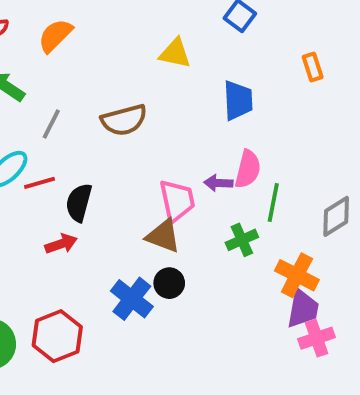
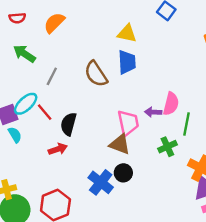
blue trapezoid: (238, 100) -> (127, 62), moved
brown semicircle: (124, 120) -> (96, 74), turned 72
red line: (40, 183) -> (45, 112), turned 66

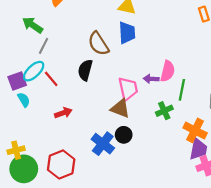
gray line: (52, 76) -> (44, 46), moved
black semicircle: (69, 124) -> (85, 70), moved

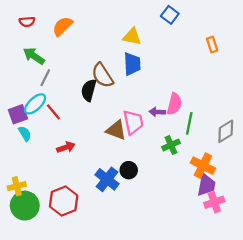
black semicircle: (85, 70) -> (89, 90), moved
brown triangle: (120, 108) -> (116, 130), moved

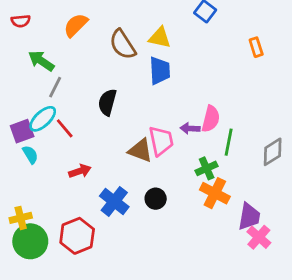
red semicircle: (27, 22) -> (21, 21), moved
brown semicircle: (102, 75) -> (123, 44), moved
orange cross: (203, 166) -> (215, 193), moved
blue cross: (107, 179) -> (114, 201), moved
pink cross: (214, 202) -> (259, 237), turned -30

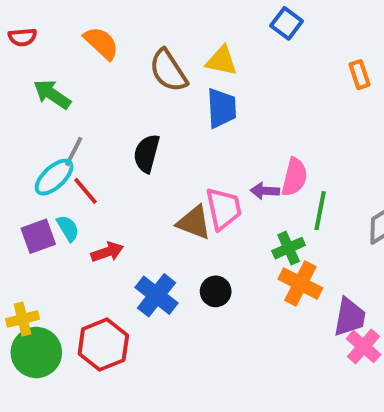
orange semicircle: (76, 25) -> (101, 43), turned 88
gray line: (55, 87) -> (74, 151), moved
purple square: (22, 131) -> (38, 236), moved
cyan semicircle: (30, 155) -> (68, 228), moved

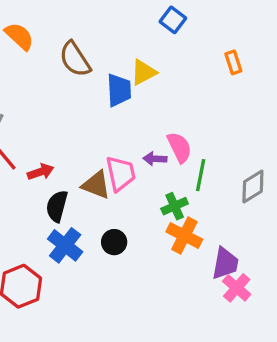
yellow triangle: (222, 61) -> (144, 72), moved, turned -40
black semicircle: (147, 153) -> (57, 206), moved
pink semicircle: (294, 177) -> (179, 147), turned -40
red arrow: (107, 252) -> (41, 172), moved

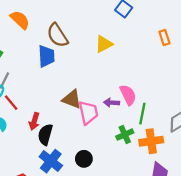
blue trapezoid: (119, 90) -> (46, 56), moved
red arrow: (41, 172) -> (34, 121), moved, turned 126
brown triangle: (96, 185) -> (72, 99), moved
orange cross: (184, 236) -> (151, 141), moved, turned -35

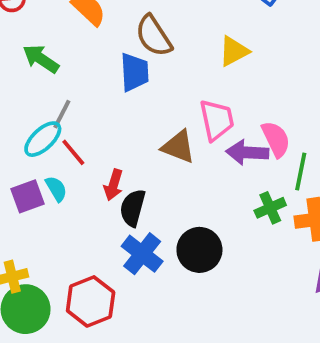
purple arrow: (111, 103) -> (247, 152), size x1.5
pink trapezoid: (88, 113) -> (217, 120), moved
black circle: (84, 159) -> (199, 250), size x1.5

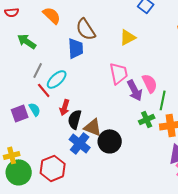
cyan ellipse: (43, 139) -> (57, 79), moved
brown triangle: (178, 147) -> (93, 127), moved
purple arrow: (247, 152) -> (135, 90), turned -120

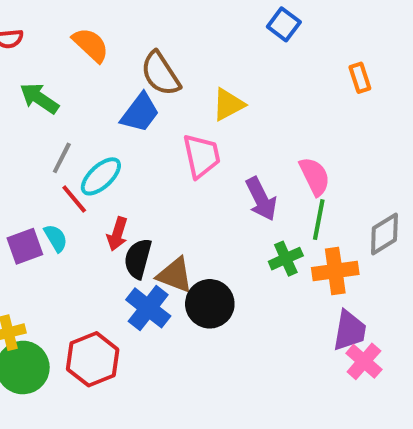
yellow triangle: (128, 37) -> (228, 104), moved
blue trapezoid: (76, 48) -> (140, 113), turned 40
pink trapezoid: (119, 73) -> (202, 156), moved
pink semicircle: (150, 83) -> (315, 176), moved

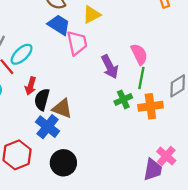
blue trapezoid: (140, 113) -> (59, 25), moved, turned -95
black circle: (210, 304) -> (63, 163), moved
purple trapezoid: (350, 331) -> (153, 170), moved

